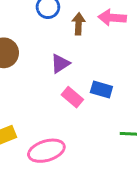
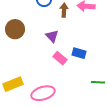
purple triangle: (60, 64) -> (52, 36), turned -40

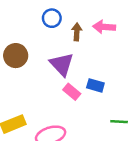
purple triangle: (52, 36) -> (62, 64), size x1.5

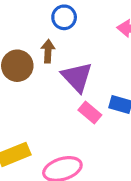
brown arrow: (77, 32) -> (48, 51), moved

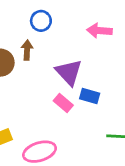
purple triangle: (77, 77) -> (69, 72), moved

